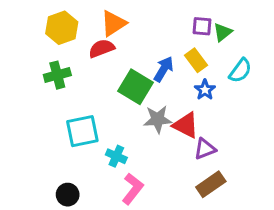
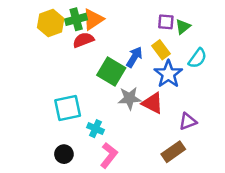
green cross: (57, 75) -> (76, 19), moved
blue star: (205, 90) -> (168, 74), size x1.6
purple triangle: (205, 149) -> (188, 121), moved
black circle: (68, 195) -> (64, 154), moved

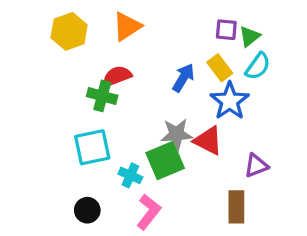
green cross: (76, 19) -> (102, 96), moved, turned 30
red semicircle: (83, 40) -> (117, 76), moved
cyan semicircle: (197, 58) -> (258, 66), moved
green square: (111, 72) -> (165, 161), moved, turned 36
brown rectangle: (173, 152) -> (236, 207), turned -55

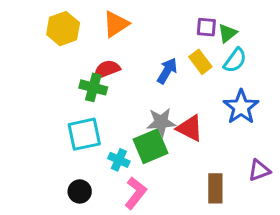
blue star: (230, 101) -> (241, 107), moved
purple triangle: (256, 166) -> (259, 170), moved

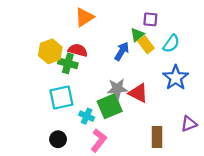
yellow hexagon: (63, 29) -> (50, 51), moved
green triangle: (227, 33) -> (137, 35), moved
red semicircle: (107, 69) -> (78, 50), turned 36

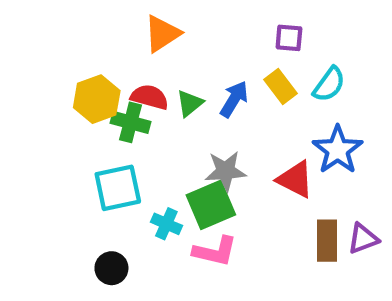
green triangle: (137, 35) -> (190, 103), moved
red triangle: (138, 93) -> (295, 179), moved
brown rectangle: (157, 137) -> (327, 241), moved
pink L-shape: (99, 140) -> (215, 251), moved, turned 65

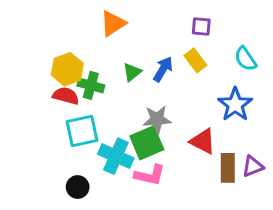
cyan semicircle: (329, 84) -> (245, 59), moved, turned 110
red semicircle: (150, 97) -> (66, 96), moved
red triangle: (295, 179) -> (203, 141), moved
cyan cross: (166, 224) -> (116, 156), size x1.6

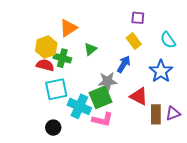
orange triangle: (113, 24) -> (68, 28), moved
blue arrow: (163, 69) -> (124, 64), moved

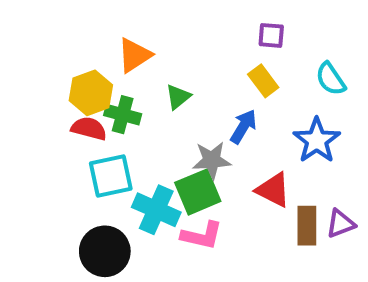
black circle: (53, 128) -> (105, 251), size x1.6

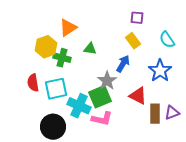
green triangle: (178, 97) -> (90, 49), turned 48
red semicircle: (89, 129) -> (33, 83), moved, turned -114
gray star: (212, 160) -> (107, 81), turned -30

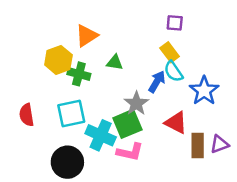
cyan semicircle: (167, 40) -> (173, 71), moved
red semicircle: (33, 83) -> (27, 115), moved

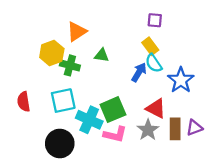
gray star: (136, 103) -> (148, 130), moved

